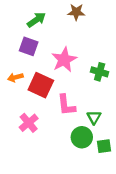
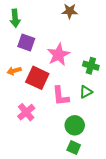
green arrow: (36, 20) -> (15, 18), moved, turned 120
green triangle: (94, 117) -> (86, 92), moved, turned 32
green square: (104, 146) -> (74, 148), moved, turned 32

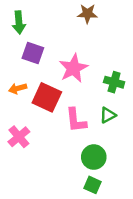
pink cross: (26, 112) -> (19, 137), moved

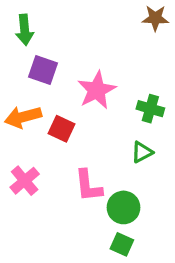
brown star: (87, 14) -> (155, 18), moved
orange arrow: (18, 88) -> (23, 117), size x1.5
red square: (47, 97) -> (61, 129), size x0.7
pink L-shape: (76, 120) -> (88, 186), moved

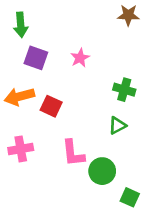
pink star: (97, 90) -> (80, 58), moved, size x0.6
pink cross: (25, 181) -> (21, 149), turned 30
green square: (122, 244) -> (130, 197), moved

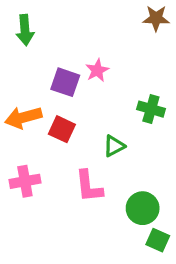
purple square: (36, 58) -> (65, 82), moved
green triangle: (117, 126) -> (114, 146), moved
green circle: (102, 171) -> (143, 208), moved

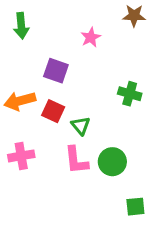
pink star: (97, 70) -> (91, 37), moved
green triangle: (114, 146) -> (81, 126), moved, turned -42
green circle: (143, 208) -> (112, 162), moved
green square: (158, 240) -> (135, 207), turned -30

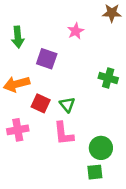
green arrow: (21, 26) -> (18, 37), moved
red square: (53, 111) -> (41, 103), moved
green circle: (112, 162) -> (101, 148), moved
green square: (135, 207) -> (95, 172), moved

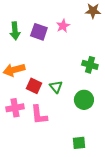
purple square: (47, 59) -> (39, 32), moved
pink L-shape: (64, 133) -> (39, 115), moved
green circle: (101, 148) -> (84, 100), moved

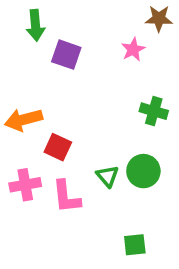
pink star: (63, 26) -> (133, 49), moved
green arrow: (15, 31) -> (35, 25), moved
green triangle: (56, 87) -> (107, 176), moved

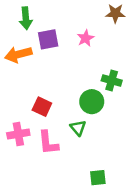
pink star: (133, 49) -> (86, 38), moved
purple square: (66, 55) -> (48, 39), turned -30
orange arrow: (24, 120) -> (18, 54), moved
green circle: (143, 171) -> (92, 102), moved

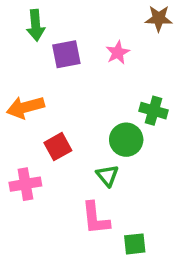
orange arrow: (18, 54) -> (25, 107), moved
red square: (42, 107) -> (58, 147), turned 36
pink L-shape: (48, 143) -> (95, 218), moved

